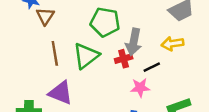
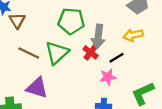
brown line: (55, 53) -> (29, 53), turned -50
red cross: (124, 59) -> (91, 52), turned -32

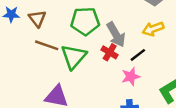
brown triangle: (17, 21) -> (37, 18), moved
gray arrow: (98, 37) -> (116, 35), turned -30
brown line: (29, 53) -> (47, 45), moved

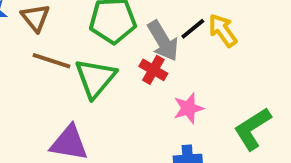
yellow arrow: (153, 29) -> (223, 30), turned 75
black line: (138, 55) -> (193, 29), moved

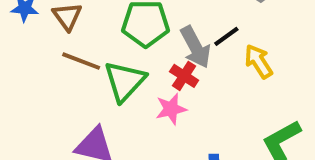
yellow arrow: (223, 30) -> (258, 61), moved
pink star: (188, 108) -> (171, 109), moved

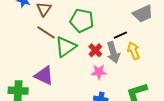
gray arrow: (195, 47) -> (113, 52), moved
pink star: (171, 109) -> (99, 72), moved

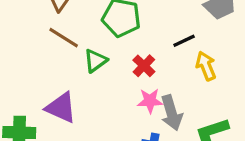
green triangle: (66, 47) -> (95, 61), size x0.7
gray arrow: (113, 52) -> (172, 113), moved

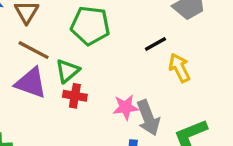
red cross: (144, 66) -> (75, 96), moved, turned -30
purple triangle: (61, 108) -> (31, 83), moved

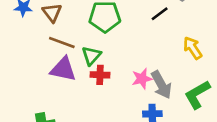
black line: (155, 44) -> (160, 14), moved
yellow arrow: (179, 68) -> (193, 48), moved

